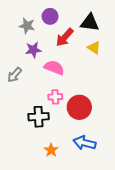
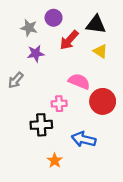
pink semicircle: (54, 68) -> (79, 81), moved
red circle: (79, 107) -> (103, 101), moved
blue arrow: (85, 143) -> (84, 139), moved

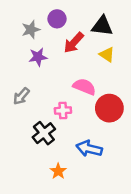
gray star: (29, 28) -> (31, 30), turned -30
gray arrow: (16, 80) -> (21, 96), moved
black cross: (41, 125) -> (44, 133), turned -35

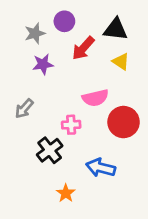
pink semicircle: (84, 87) -> (95, 98), turned 145

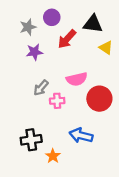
yellow triangle: (121, 62) -> (106, 48), moved
gray arrow: (24, 109) -> (41, 88), moved
black cross: (50, 150) -> (31, 140), moved, turned 30

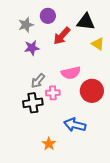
black cross: (31, 140) -> (33, 103), moved

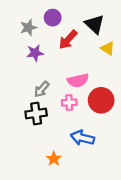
black triangle: (86, 22) -> (95, 24), turned 36
pink cross: (53, 93) -> (69, 102), moved

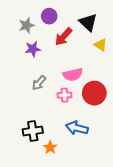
black cross: (36, 114) -> (33, 131), moved

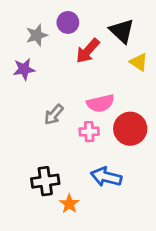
purple star: (33, 49) -> (24, 69), moved

